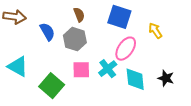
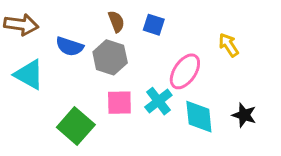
blue square: (119, 17) -> (154, 25), moved, size x0.6
blue semicircle: (47, 32) -> (70, 46), turned 138
cyan triangle: (18, 67) -> (29, 75), moved

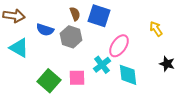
blue square: (154, 25) -> (99, 16), size x1.6
yellow arrow: (229, 45) -> (156, 29), moved
pink square: (119, 103) -> (77, 78), moved
black star: (244, 115) -> (167, 64), moved

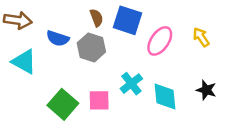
pink ellipse: (119, 46) -> (160, 41), moved
black star: (167, 64) -> (206, 90), moved

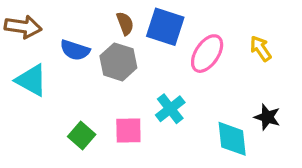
cyan diamond: (165, 97) -> (232, 139), moved
green square: (63, 104) -> (82, 135), size x0.7

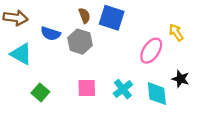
pink ellipse: (207, 54) -> (151, 51), moved
cyan cross: (170, 109) -> (123, 89), moved
green square: (82, 135) -> (40, 92), moved

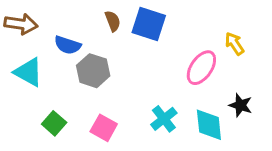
gray hexagon: (80, 42) -> (93, 71), moved
pink square: (87, 88) -> (104, 128), moved, turned 30

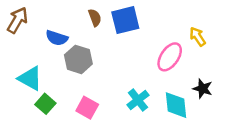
brown arrow: (21, 24) -> (17, 20), turned -68
blue square: (149, 24) -> (125, 20), turned -32
cyan triangle: (28, 72) -> (30, 78), moved

